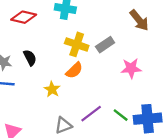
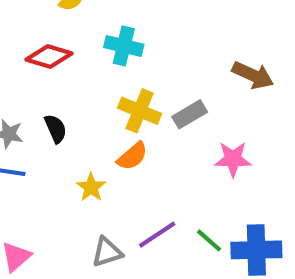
brown arrow: (139, 20) -> (253, 75), turned -30

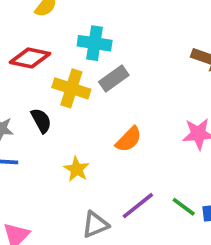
yellow cross: (140, 111) -> (71, 88), moved
gray rectangle: (190, 114) -> (114, 78), moved
orange semicircle: (132, 156) -> (129, 139), moved

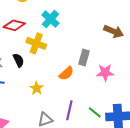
cyan cross: (95, 43) -> (50, 19), turned 30
gray rectangle: (114, 78) -> (84, 57), moved, turned -42
purple line: (138, 206) -> (69, 110), turned -42

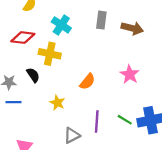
gray rectangle: (84, 57) -> (101, 20), moved
pink star: (105, 72) -> (130, 74), turned -30

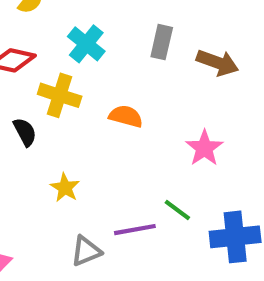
orange semicircle: (87, 82) -> (126, 116), moved, turned -120
green line: (125, 120) -> (177, 210), moved
purple line: (97, 121) -> (135, 230), turned 70

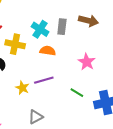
gray rectangle: (162, 42) -> (62, 27), moved
cyan cross: (86, 44) -> (40, 29), moved
purple line: (135, 230) -> (44, 80), moved

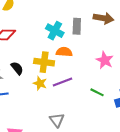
yellow cross: (15, 44) -> (44, 62), moved
yellow star: (22, 88) -> (40, 83), moved
gray triangle: (36, 117) -> (57, 120), turned -35

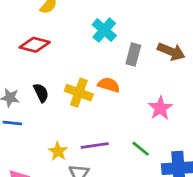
cyan cross: (55, 31) -> (104, 30), moved
purple line: (62, 82) -> (95, 145), moved
yellow star: (40, 83) -> (58, 151), moved

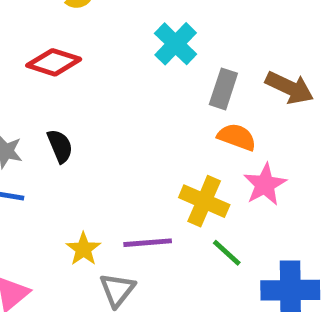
orange semicircle: (109, 85) -> (237, 137), moved
yellow cross: (79, 93) -> (204, 201), moved

